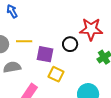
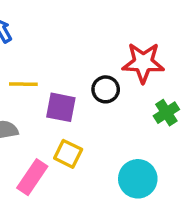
yellow square: (56, 74) -> (68, 154), moved

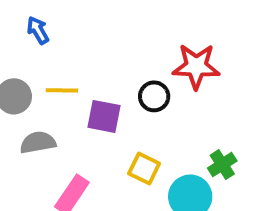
green cross: (166, 113) -> (222, 165), moved
yellow square: (68, 154) -> (144, 169), moved

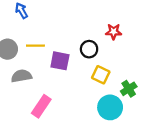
red star: (196, 66) -> (114, 32), size x0.6
yellow square: (144, 169) -> (101, 75), moved

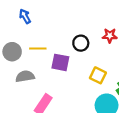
black circle: (89, 49) -> (81, 43), moved

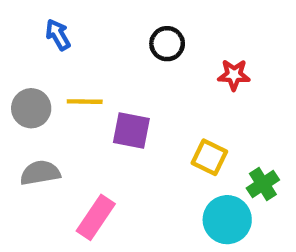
black circle: (81, 43) -> (167, 44), moved
gray semicircle: (25, 76) -> (40, 173), moved

